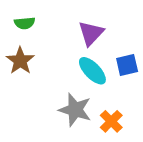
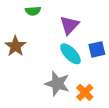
green semicircle: (25, 23) -> (33, 11), moved

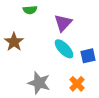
blue square: (97, 49) -> (88, 56), moved
gray star: (57, 84) -> (39, 83), moved

